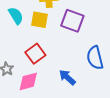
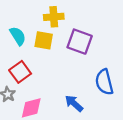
red square: (35, 54) -> (20, 72), moved

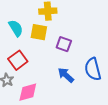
purple square: (80, 42) -> (64, 44), moved, size x0.7
blue arrow: (74, 103) -> (66, 75), moved

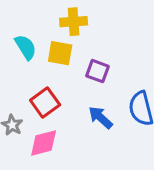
red square: (18, 60) -> (45, 103), moved

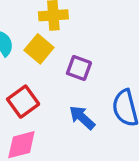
yellow square: (60, 53) -> (39, 49), turned 30

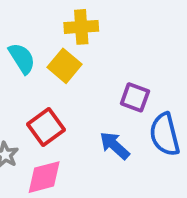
purple square: (79, 68) -> (135, 97), moved

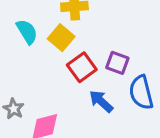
red square: (46, 127) -> (82, 67), moved

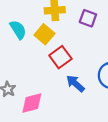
purple square: (117, 63) -> (88, 18), moved

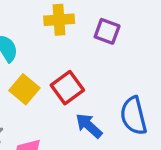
yellow square: (44, 34) -> (24, 89), moved

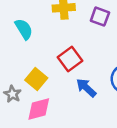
yellow square: (24, 89) -> (36, 79), moved

